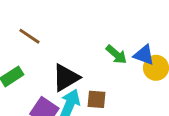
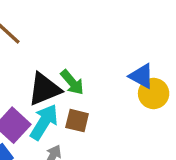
green arrow: (116, 54) -> (72, 82), moved

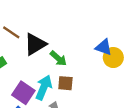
black triangle: (44, 89) -> (35, 44), moved

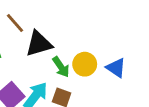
yellow circle: (113, 58) -> (85, 64), moved

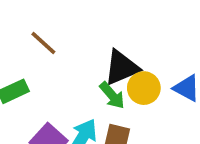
black triangle: (39, 44) -> (122, 67), moved

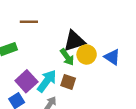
brown line: (43, 43) -> (29, 22), turned -48

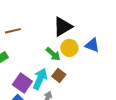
black triangle: (74, 41) -> (63, 27), moved
brown square: (68, 82) -> (59, 75), turned 32

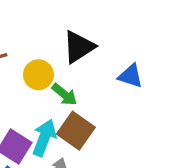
yellow circle: (69, 48) -> (38, 75), moved
brown square: (59, 75) -> (76, 131), size x1.5

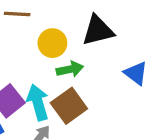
green arrow: (64, 94) -> (70, 69), turned -70
cyan arrow: (44, 138) -> (38, 102), turned -56

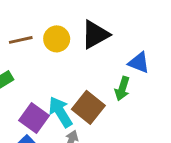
yellow circle: (52, 43) -> (57, 39), moved
green arrow: (70, 69) -> (122, 89), moved, turned 135

